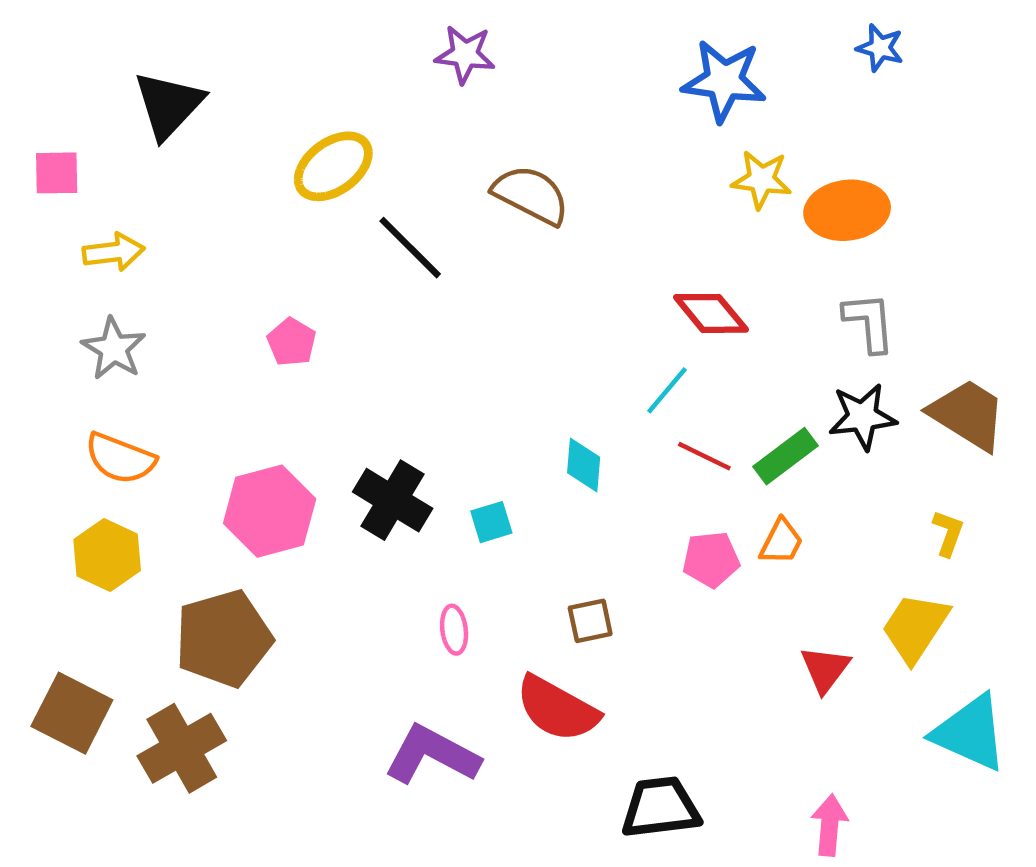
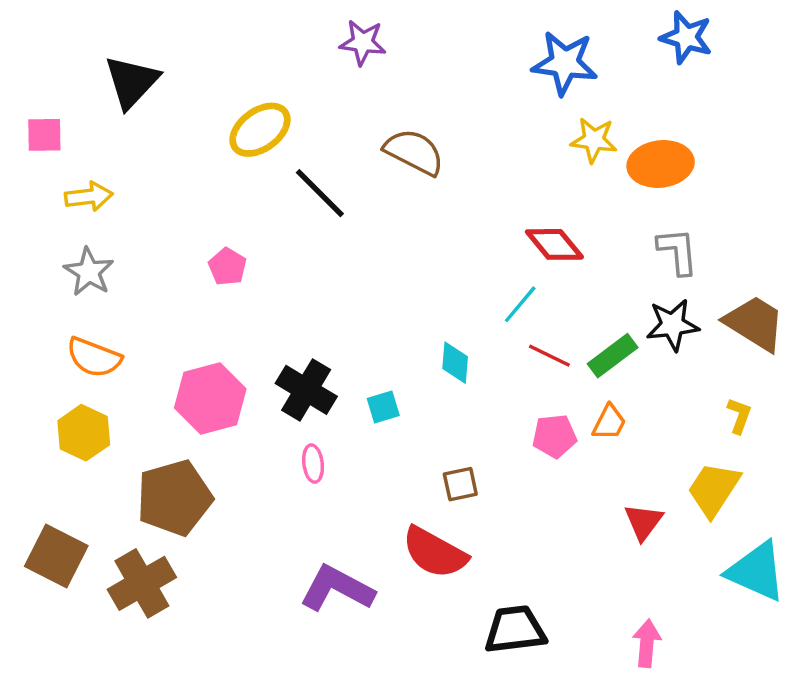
blue star: (880, 48) -> (686, 37), size x1.4
pink ellipse: (454, 630) -> (313, 464), moved

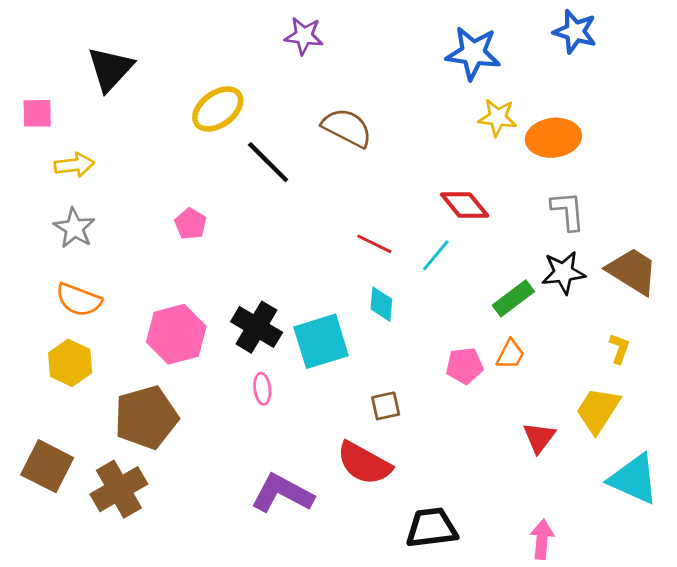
red line: (549, 356) -> (374, 244), moved
cyan square: (383, 407) -> (321, 341), size x2.0

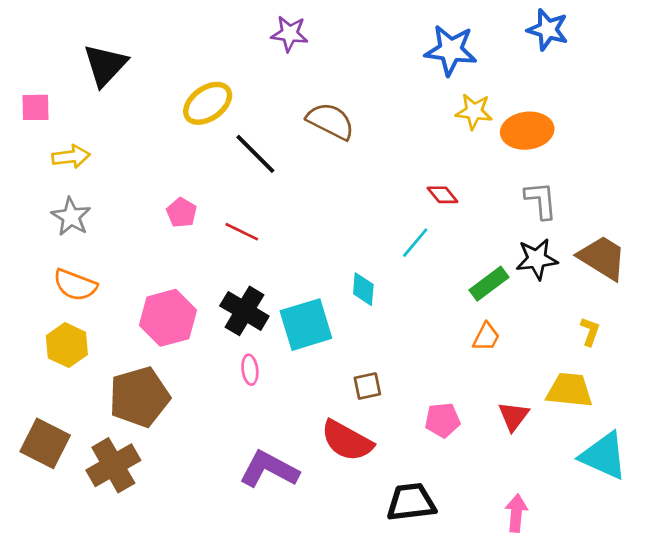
red diamond: (465, 205) -> (443, 195), size x0.7
red line: (374, 244) -> (242, 232), moved
pink pentagon: (465, 366) -> (443, 420), moved
yellow trapezoid: (598, 410) -> (570, 390), turned 63

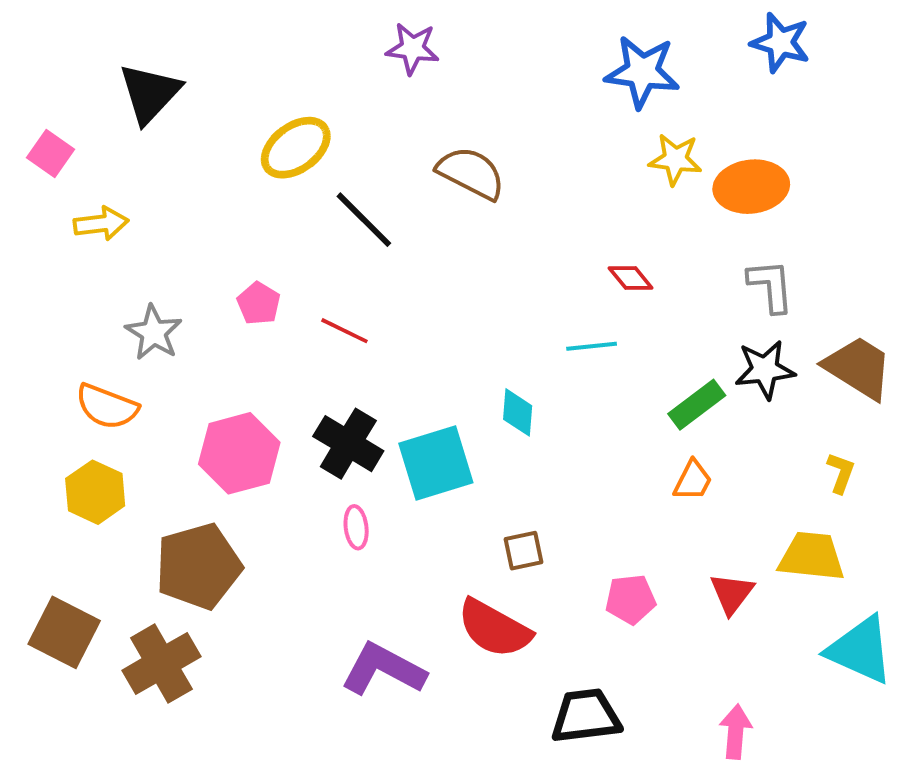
pink square: (36, 107) -> (50, 154), turned 36
gray star: (71, 217) -> (154, 333), moved
cyan line: (415, 243) -> (592, 346), turned 44

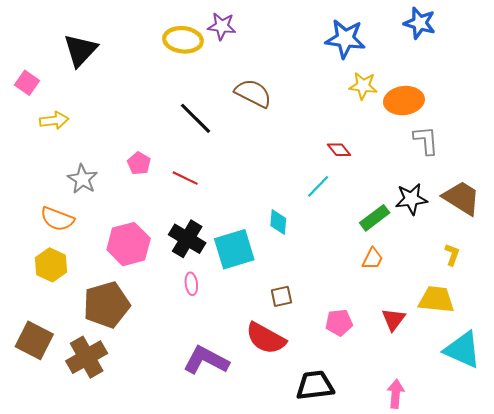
yellow ellipse: (296, 148) -> (183, 40), moved, turned 42
gray L-shape: (771, 286) -> (426, 140), moved
cyan line: (592, 346) -> (318, 186), turned -40

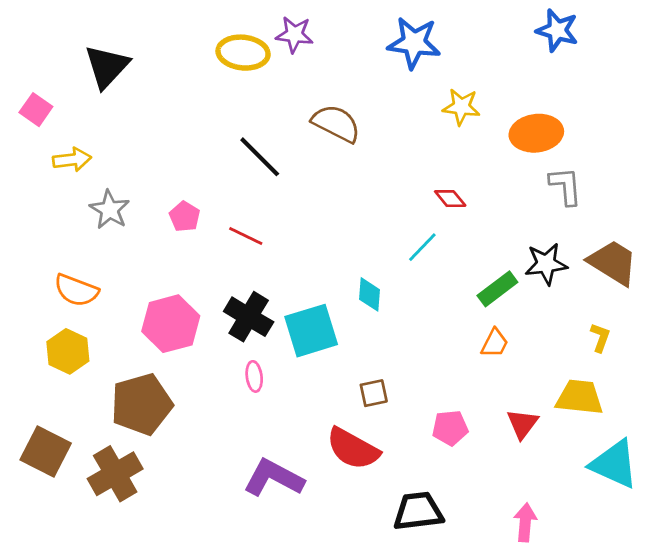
blue star: (345, 39) -> (414, 43), moved
yellow star: (363, 86) -> (461, 107), moved
gray star: (82, 179) -> (110, 210), moved

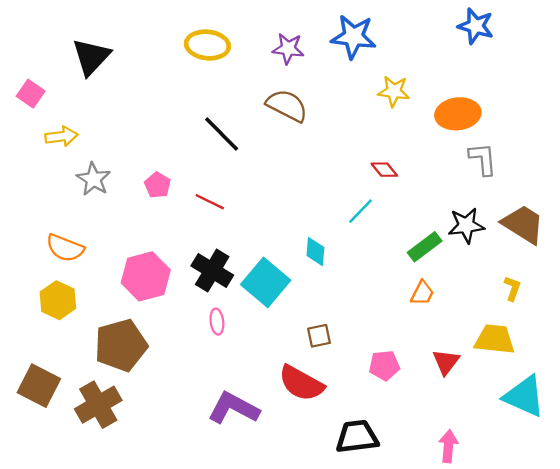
purple star: (294, 34) -> (288, 49), moved
cyan square: (311, 331) -> (266, 282), turned -33

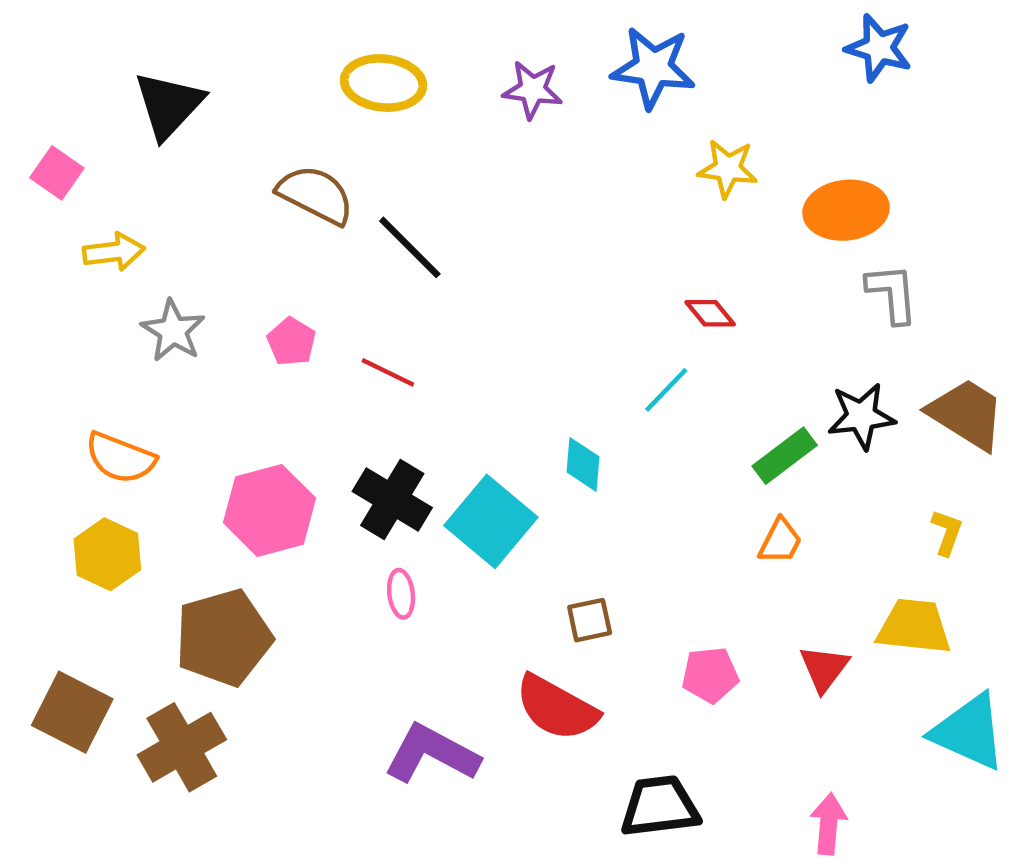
brown semicircle: (287, 106) -> (316, 195), moved

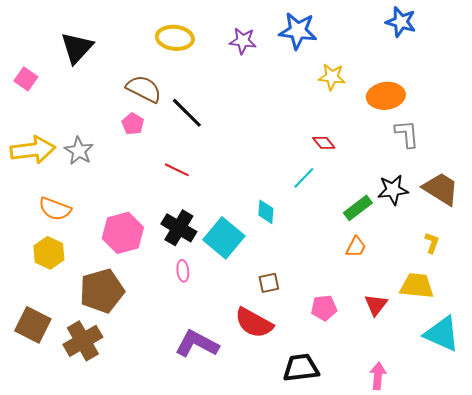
yellow arrow: (114, 252) -> (33, 150), moved, size x1.6
pink pentagon: (291, 342) -> (133, 124), moved

